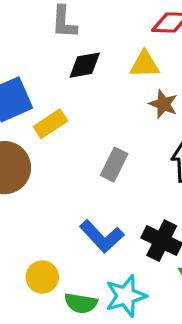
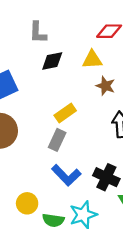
yellow rectangle: (50, 124) -> (65, 113), moved
gray rectangle: (114, 165) -> (57, 140), moved

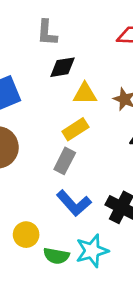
yellow triangle: (92, 60) -> (85, 94), moved

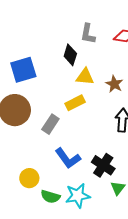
gray L-shape: (47, 33) -> (88, 34), moved
black diamond: (63, 67) -> (70, 55), turned -70
gray rectangle: (65, 161) -> (50, 124), moved

